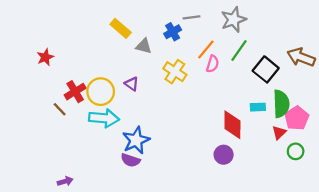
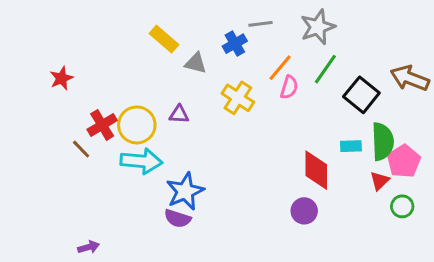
purple triangle: (132, 84) -> (179, 114), turned -32

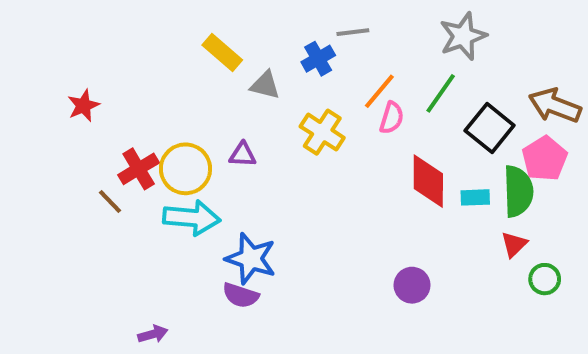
gray star: (318, 27) -> (463, 36), moved
pink pentagon: (404, 161) -> (545, 159), moved
red diamond: (316, 170) -> (428, 181), moved
blue star: (185, 191) -> (251, 259), turned -30
purple arrow: (89, 247) -> (153, 334), moved

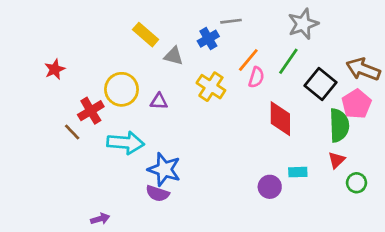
yellow circle: (185, 169) -> (122, 89), moved
cyan rectangle: (475, 197) -> (298, 172), moved

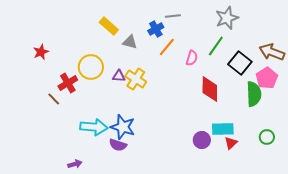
orange line: (248, 60) -> (167, 47), moved
yellow cross: (211, 87) -> (136, 79), moved
cyan arrow: (126, 143) -> (94, 127), moved
red triangle: (336, 160) -> (231, 143), moved
cyan rectangle: (298, 172) -> (223, 129), size x1.5

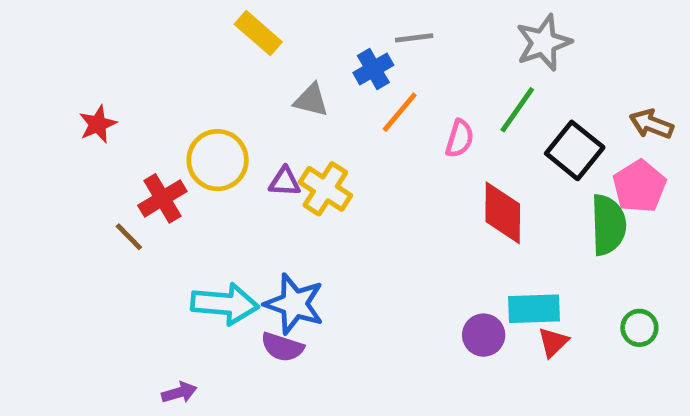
yellow rectangle: (109, 26) -> (258, 33), moved
brown arrow: (272, 52) -> (651, 124), size x0.7

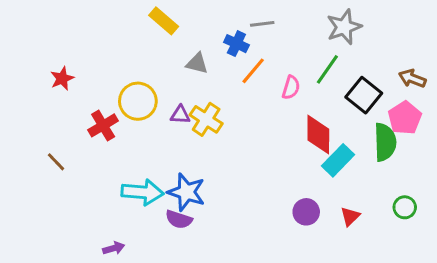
blue cross: (373, 69) -> (236, 44), turned -35
brown line: (129, 237) -> (56, 162), moved
cyan rectangle: (534, 309) -> (338, 160), moved, turned -44

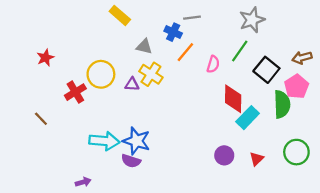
brown arrow: (412, 78) -> (302, 58), turned -36
yellow cross: (206, 119) -> (151, 74), moved
green circle: (405, 207) -> (296, 152), size x1.5

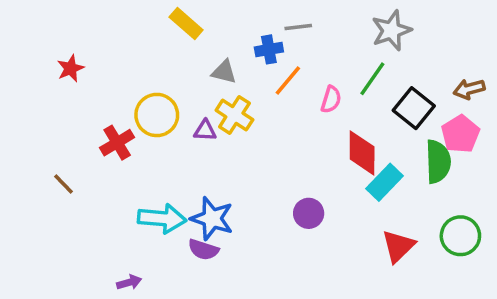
blue cross: (173, 32) -> (269, 49), turned -35
red star: (45, 58) -> (71, 68), moved
purple circle: (224, 155) -> (309, 213), moved
red triangle: (256, 159) -> (398, 246), size x1.5

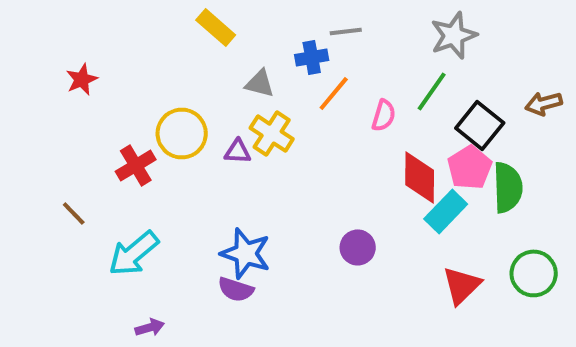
pink pentagon: (460, 134) -> (470, 168), moved
cyan arrow: (162, 219) -> (134, 253), moved, turned 135

